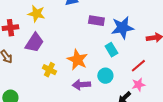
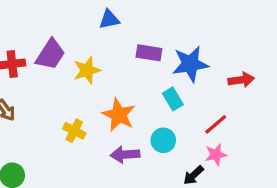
yellow star: (36, 14) -> (87, 70), moved, turned -30
purple trapezoid: (34, 43) -> (50, 54), moved

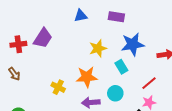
purple rectangle: (149, 53) -> (116, 17), moved
yellow star: (87, 70) -> (98, 48), moved
orange star: (119, 115) -> (87, 77), turned -30

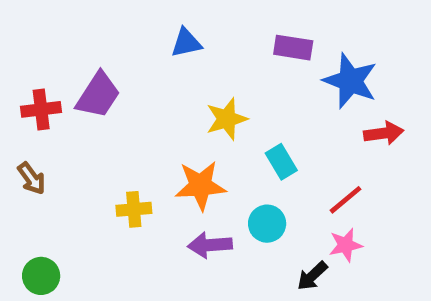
purple rectangle: (116, 17) -> (293, 48), moved
blue star: (133, 44) -> (350, 81), moved, turned 30
yellow cross: (58, 87) -> (134, 209), turned -32

